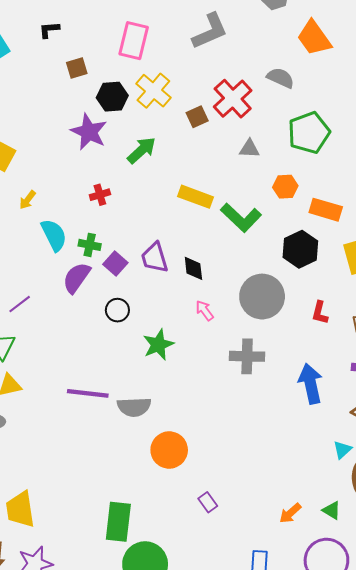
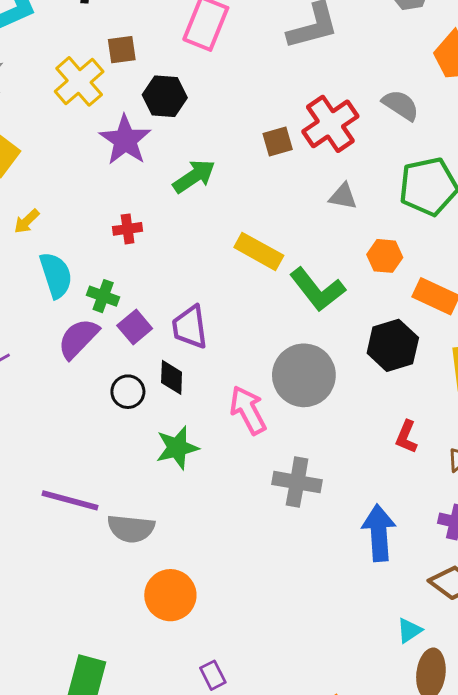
yellow cross: (153, 91) -> (79, 81), moved
black diamond: (193, 268) -> (172, 377), moved
gray circle: (262, 297) -> (304, 375), moved
pink arrow: (205, 310) -> (248, 410), size x1.6

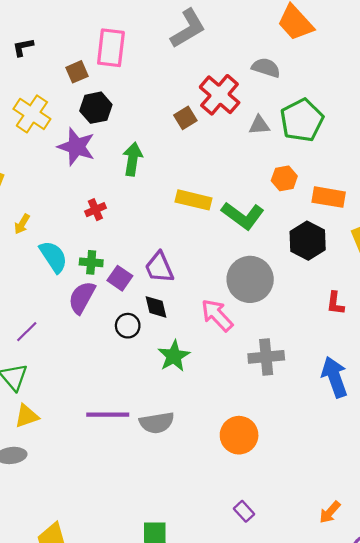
brown square: (122, 50) -> (77, 72), moved
green arrow: (194, 176) -> (133, 159), turned -32
gray triangle: (343, 196) -> (259, 125), moved
orange circle: (170, 595) -> (239, 435), moved

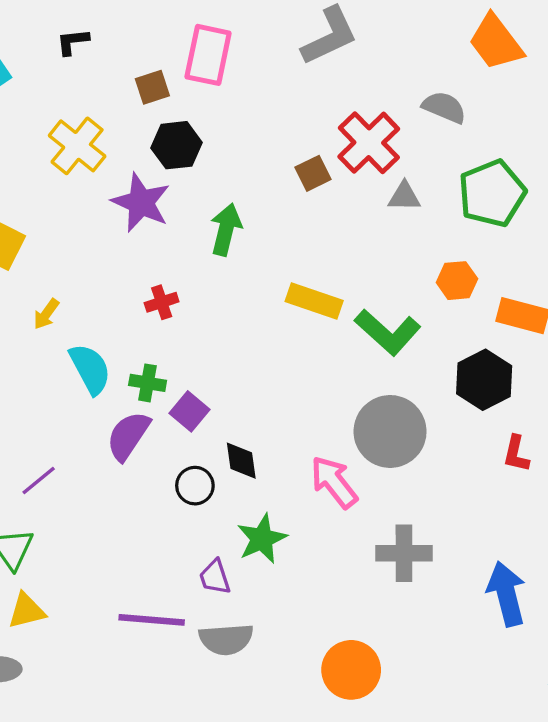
gray triangle: (259, 125) -> (404, 196), moved
purple trapezoid: (159, 267) -> (215, 577), moved, size x0.7
red L-shape: (335, 303) -> (516, 454), moved

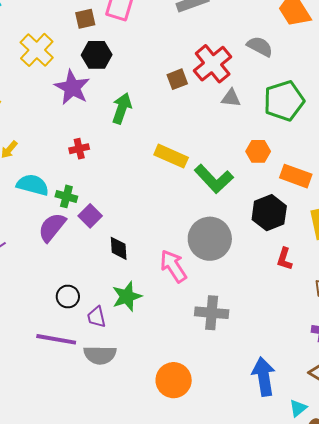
cyan semicircle: (90, 369) -> (33, 185), turned -52
black circle: (195, 486) -> (68, 297), moved
blue arrow: (506, 594) -> (264, 377), moved

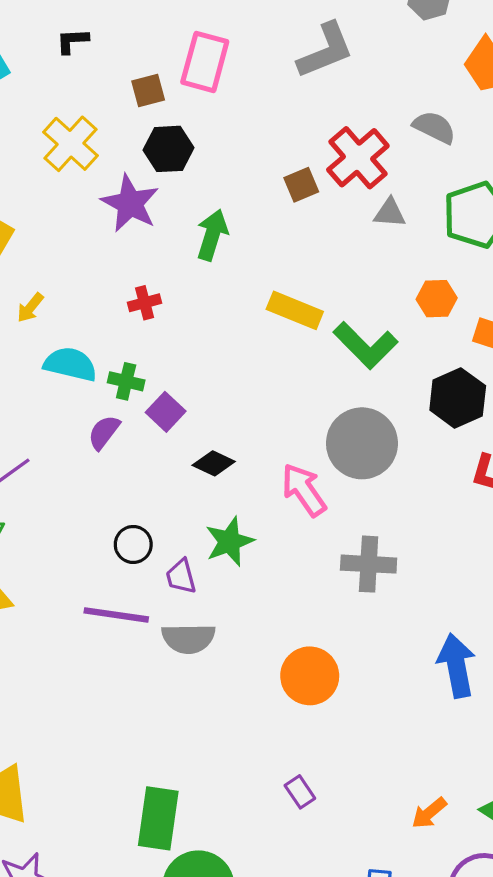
purple semicircle: (52, 227) -> (104, 432), size x0.7
black diamond: (119, 248) -> (214, 463), turned -60

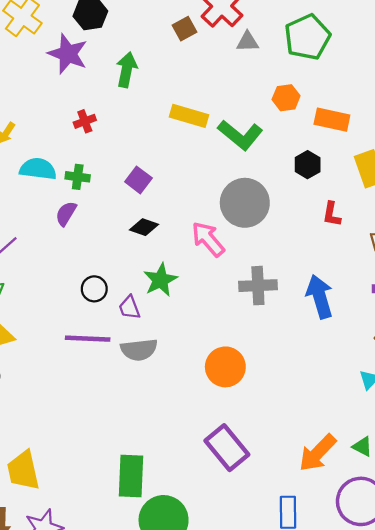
black hexagon: (458, 398) -> (308, 165), size x0.7
purple square: (166, 412) -> (138, 180), moved
blue arrow: (456, 666) -> (320, 297), moved
purple rectangle: (300, 792) -> (227, 448), size x2.0
orange arrow: (429, 813) -> (317, 453), size x1.6

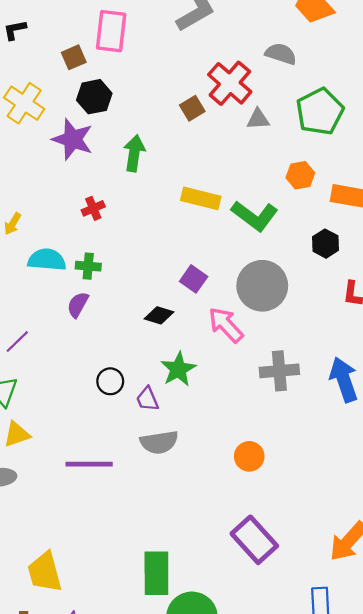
purple square: (138, 180) -> (194, 279), moved
purple line: (88, 339) -> (89, 464), moved
orange circle: (225, 367) -> (249, 456), size x0.7

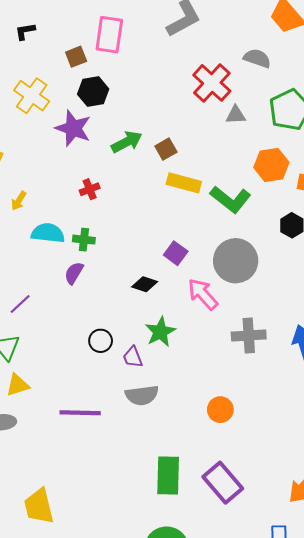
brown square: (192, 108) -> (166, 149), moved
green arrow: (134, 153) -> (127, 142), turned 52
orange hexagon: (300, 175) -> (271, 165), size x1.4
green rectangle: (156, 573) -> (168, 475), moved

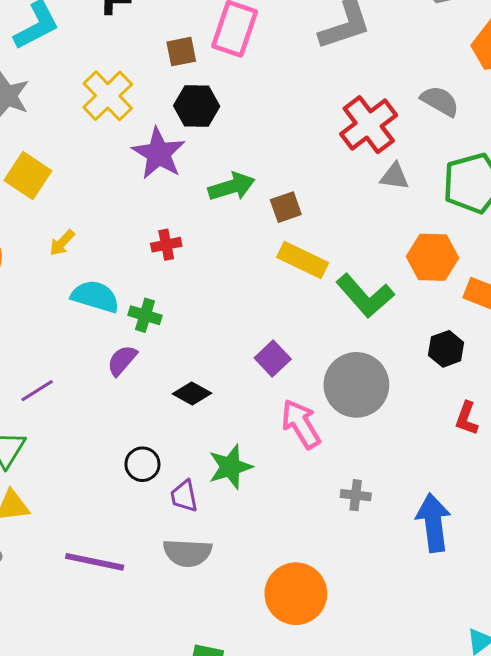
black diamond: (145, 284) -> (192, 394), moved
gray cross: (249, 336) -> (356, 495), size x0.6
orange circle: (220, 410) -> (296, 594), size x1.6

